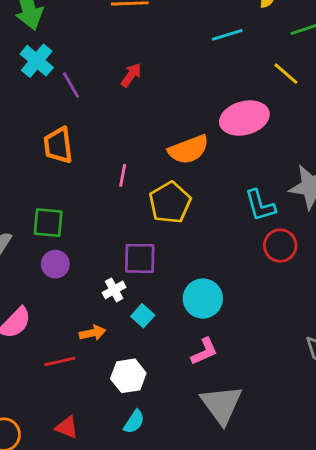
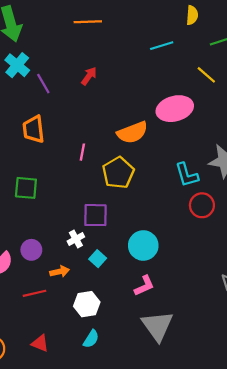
purple circle: (55, 264) -> (31, 250), moved

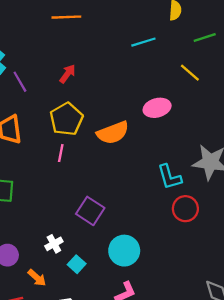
pink ellipse: (175, 109) -> (157, 108), size x0.7
yellow pentagon: (118, 173) -> (66, 119), moved
purple square: (95, 215) -> (90, 211), moved, turned 32
orange arrow: (60, 272) -> (37, 278), turned 54

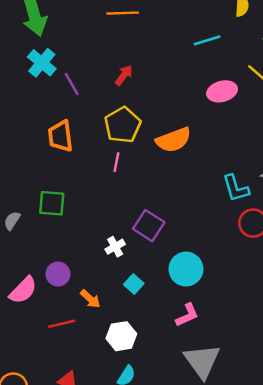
pink ellipse: (157, 108) -> (222, 91), moved
white cross: (54, 244) -> (115, 247), moved

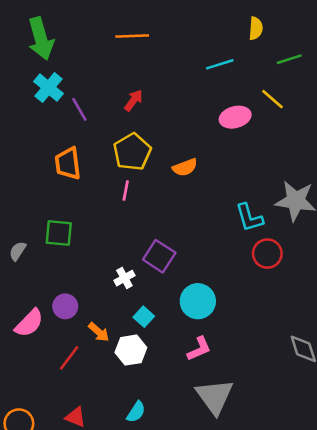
orange semicircle: (174, 140) -> (185, 167), size x0.7
red line: (62, 324) -> (69, 358), turned -40
white hexagon: (121, 336) -> (131, 350), moved

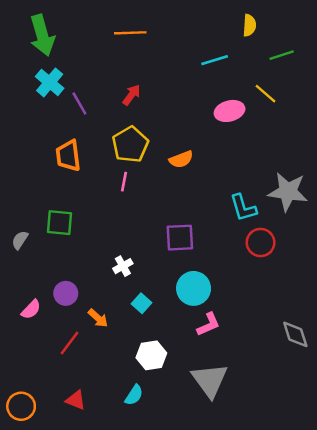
purple square: (159, 256) -> (180, 238), moved, turned -36
pink semicircle: (29, 323) -> (31, 309), size x0.7
pink L-shape: (199, 349) -> (208, 324), moved
white hexagon: (131, 350) -> (151, 355), moved

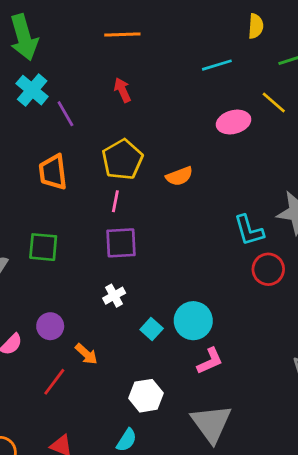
red arrow: (132, 95) -> (122, 90), moved, turned -60
purple square: (180, 238) -> (121, 243), moved
cyan square: (141, 303) -> (152, 329), moved

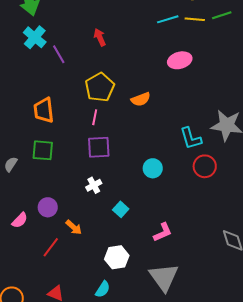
yellow line: (274, 103) -> (195, 19), moved, turned -36
orange trapezoid: (53, 172) -> (44, 110), moved
cyan circle: (193, 321) -> (153, 168), moved, size x0.7

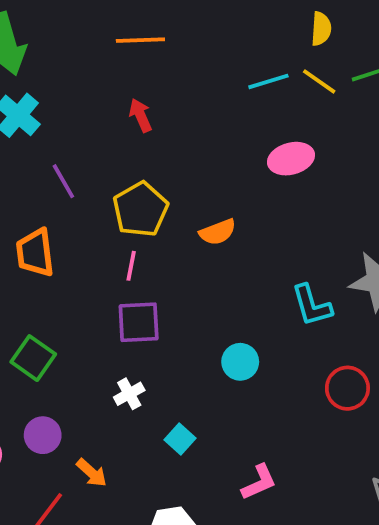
yellow line: (195, 19) -> (319, 81), turned 30
purple line: (59, 54) -> (63, 181), moved
green square: (43, 150) -> (33, 358), moved, turned 30
red circle: (205, 166) -> (347, 388), moved

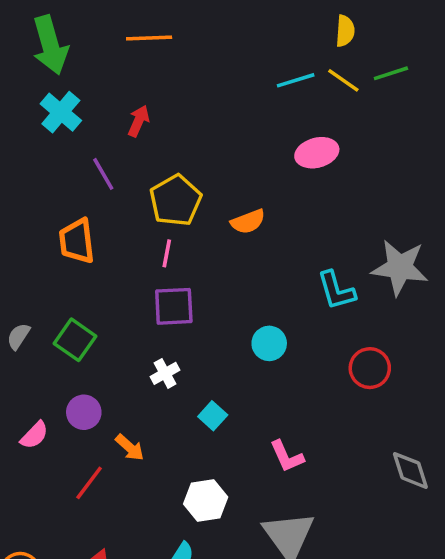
orange line: (140, 40) -> (149, 38), moved
red arrow: (140, 115) -> (139, 121), moved, turned 48
pink L-shape: (259, 482) -> (287, 456), turned 90

